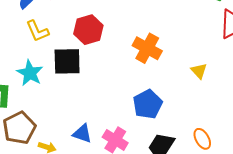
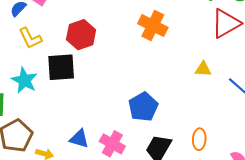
orange cross: (147, 48) -> (153, 26), moved
yellow triangle: (199, 71) -> (203, 69), moved, turned -42
orange ellipse: (202, 139) -> (199, 139), turned 35

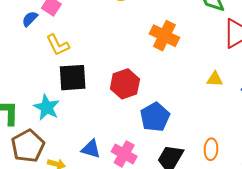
red hexagon: (81, 35) -> (125, 84), moved
yellow L-shape: (30, 38) -> (58, 45), moved
cyan star: (24, 80) -> (47, 107), moved

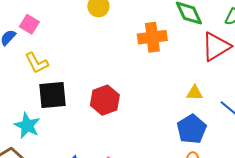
orange cross: (164, 36) -> (152, 37), moved, turned -32
blue pentagon: (155, 117) -> (192, 129), moved

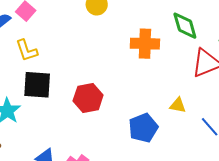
blue pentagon: (192, 129) -> (143, 128), moved

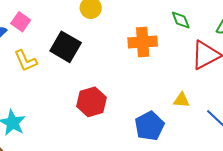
green diamond: (185, 26) -> (181, 20), size x0.7
black square: (37, 85) -> (66, 47), moved, turned 32

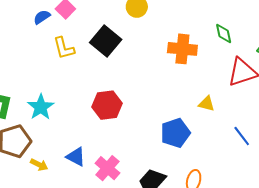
yellow triangle: (182, 100) -> (207, 104), moved
red hexagon: (92, 102) -> (107, 105), moved

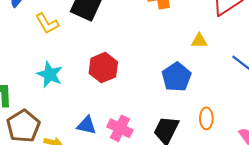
cyan star: (41, 107) -> (50, 74), moved

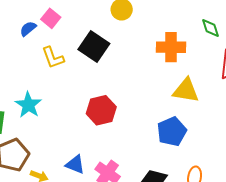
yellow triangle: (199, 41) -> (186, 90), moved, size x1.6
cyan star: (50, 74) -> (28, 105), moved

